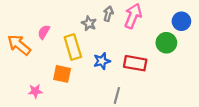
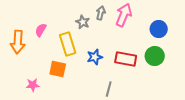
blue circle: (181, 21) -> (159, 29), moved
green circle: (166, 43) -> (155, 56), moved
orange arrow: (19, 45) -> (18, 42), turned -125

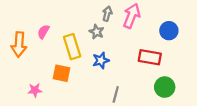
gray star: (83, 22) -> (97, 32), moved
green circle: (155, 56) -> (165, 87), moved
red rectangle: (126, 59) -> (150, 57), moved

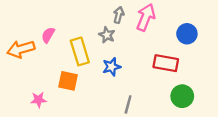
orange arrow: (19, 44) -> (21, 49), turned 70

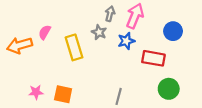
blue star: (112, 67) -> (126, 41), moved
orange square: (68, 81) -> (63, 94), moved

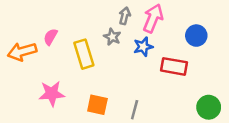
green circle: (169, 89) -> (209, 107), moved
pink star: (36, 92) -> (52, 94), moved, size x1.5
orange square: (63, 94) -> (97, 105), moved

